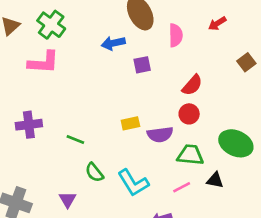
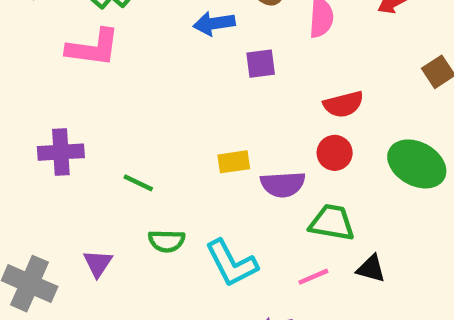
red semicircle: (192, 85) -> (343, 104), turned 30
green ellipse: (236, 143) -> (417, 164), moved
green semicircle: (94, 172) -> (167, 241), turned -54
purple triangle: (68, 200) -> (98, 263), moved

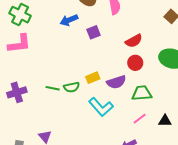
green line: (138, 183) -> (53, 88), moved
green semicircle: (167, 241) -> (72, 87), moved
cyan L-shape: (231, 263) -> (101, 107), moved
black triangle: (371, 269) -> (165, 121), moved

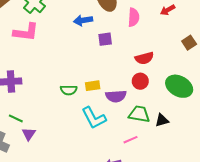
green line: (53, 88) -> (16, 118), moved
black triangle: (165, 121) -> (162, 120), moved, turned -32

